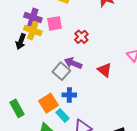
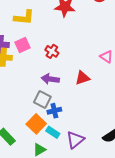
red triangle: (105, 70) -> (82, 78), turned -42
gray square: (61, 71) -> (42, 99), moved

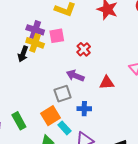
gray square: (42, 99) -> (63, 94), turned 30
blue cross: (54, 111) -> (84, 109), moved

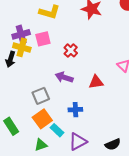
purple cross: (35, 30) -> (21, 34), turned -30
gray square: (63, 94) -> (41, 96), moved

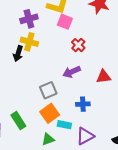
purple cross: (21, 34) -> (29, 19), moved
pink square: (43, 39) -> (65, 22), moved, turned 35
purple arrow: (64, 77) -> (72, 72), turned -42
cyan rectangle: (57, 130) -> (64, 125), turned -32

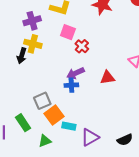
pink square: (65, 22) -> (68, 32), moved
gray square: (48, 90) -> (42, 101), moved
blue cross: (83, 104) -> (71, 85), moved
green triangle: (48, 139) -> (45, 141), moved

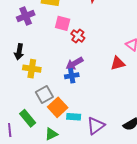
yellow cross: (33, 44) -> (32, 69), moved
red triangle: (107, 78) -> (118, 63), moved

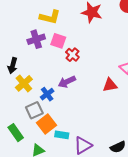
purple cross: (26, 16) -> (36, 39), moved
yellow cross: (32, 69) -> (24, 83), turned 36
blue cross: (72, 76) -> (47, 94), moved, turned -32

